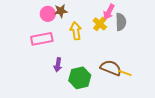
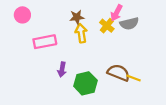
brown star: (61, 11) -> (77, 17), moved
pink circle: (48, 14) -> (22, 15), moved
gray semicircle: (121, 22) -> (129, 24), turned 78

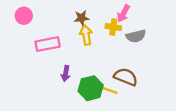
gray semicircle: (129, 24) -> (136, 36), moved
yellow cross: (107, 26) -> (113, 27), turned -32
yellow line: (134, 78) -> (110, 90), moved

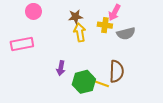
pink circle: (24, 16) -> (33, 11), moved
pink rectangle: (48, 44) -> (22, 44), moved
brown semicircle: (126, 77) -> (116, 71), turned 70

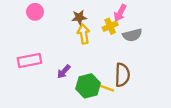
yellow cross: (105, 25) -> (110, 26), turned -32
pink rectangle: (22, 44) -> (29, 60), moved
purple arrow: (61, 68) -> (64, 72), turned 32

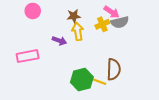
pink arrow: (120, 13) -> (112, 12), turned -84
gray semicircle: (132, 35) -> (120, 22), moved
purple arrow: (64, 72) -> (59, 41), moved, turned -112

